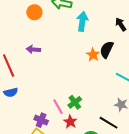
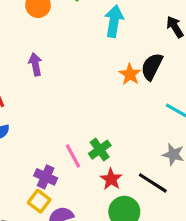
purple arrow: (33, 49) -> (35, 64), turned 72
red star: (70, 122) -> (111, 179), moved

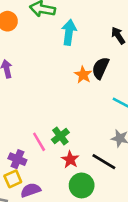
yellow square: (39, 201) -> (13, 179), turned 30

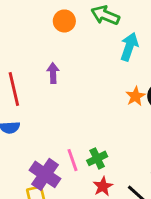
purple cross: (17, 159) -> (45, 174), size x1.5

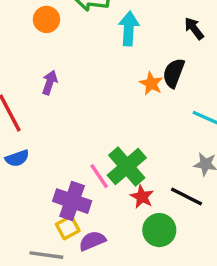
purple arrow: (53, 73) -> (50, 83), turned 36
green cross: (97, 158) -> (127, 166), size x1.6

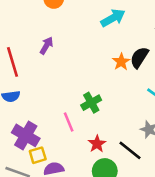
cyan arrow: (129, 29) -> (113, 18), turned 45
green cross: (127, 166) -> (91, 103), moved, size x0.7
purple cross: (72, 201) -> (26, 135), moved

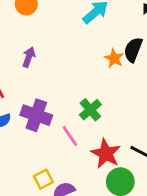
purple cross: (26, 135) -> (36, 115), moved
red star: (97, 144) -> (106, 154), size x1.5

